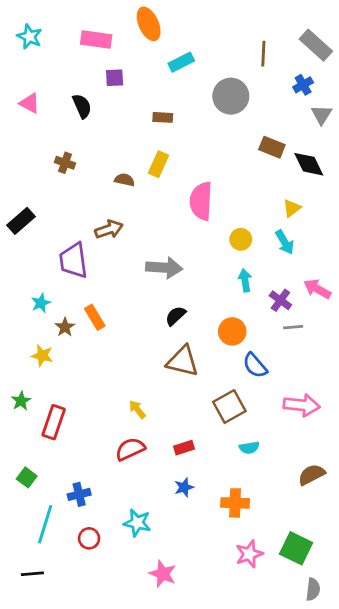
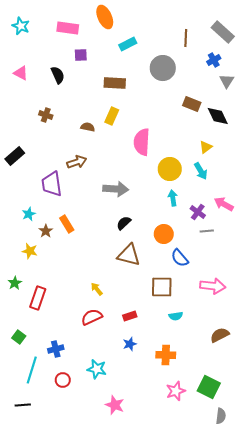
brown rectangle: (163, 117) -> (115, 83), size x1.5
yellow circle: (241, 239) -> (170, 169), size x1.5
brown square: (229, 407) -> (162, 287), turned 30

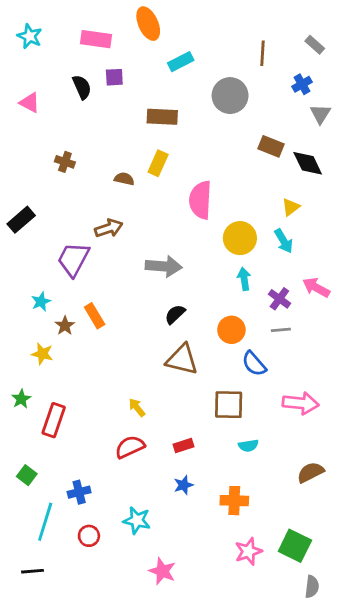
gray rectangle: (223, 32) -> (315, 45), size x0.6
black semicircle: (58, 75) -> (82, 87), moved
purple trapezoid: (52, 184) -> (73, 259), turned 36
gray line: (207, 231) -> (281, 330), moved

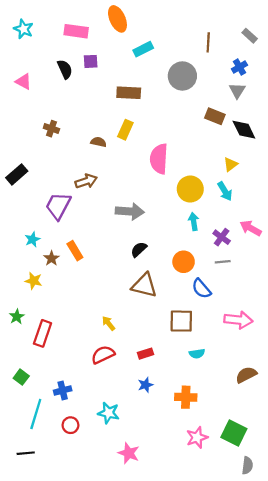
gray triangle: (320, 114) -> (237, 91), moved

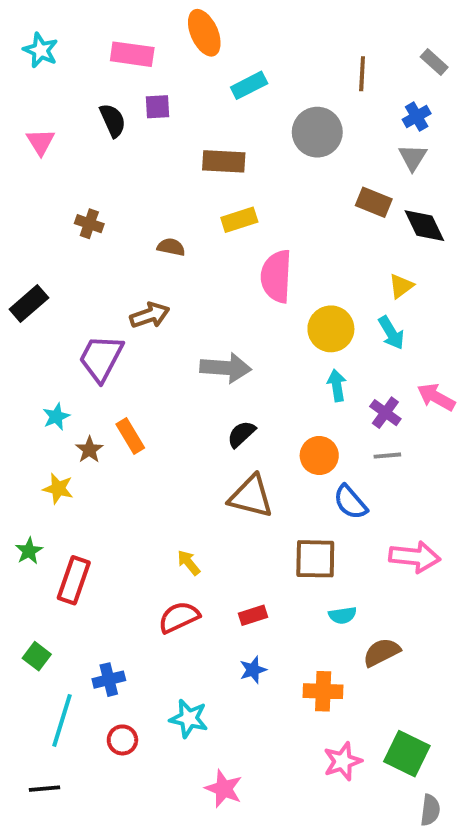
pink triangle: (23, 82) -> (41, 142), turned 30
yellow rectangle: (125, 130) -> (239, 220), moved, turned 48
brown semicircle: (246, 375) -> (382, 652), moved

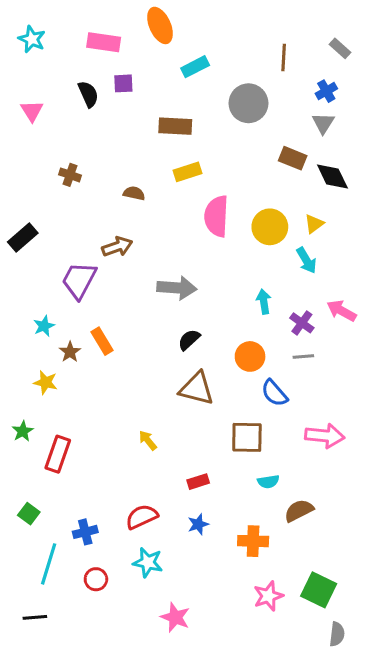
yellow circle: (331, 329) -> (270, 227), moved
red semicircle: (179, 617) -> (142, 517), moved

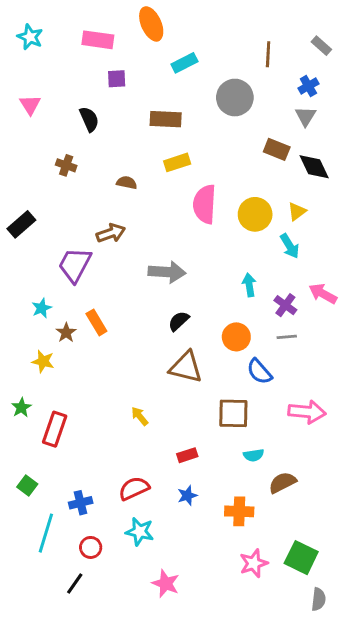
black semicircle: (88, 94) -> (89, 119), moved
black line: (35, 617) -> (75, 583), moved, turned -50

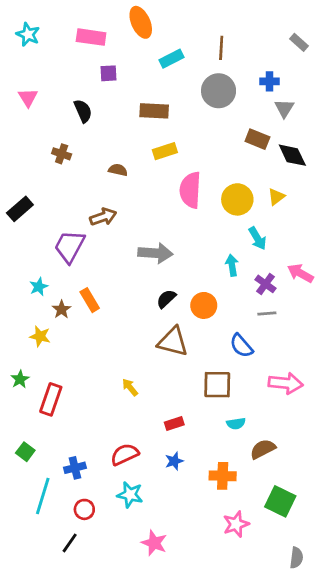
brown line: (268, 54) -> (221, 48), moved
blue cross: (308, 86) -> (270, 81), moved, turned 30
cyan arrow: (290, 246) -> (257, 238), moved
orange circle: (236, 337) -> (204, 305), moved
green square: (301, 558) -> (280, 501), moved

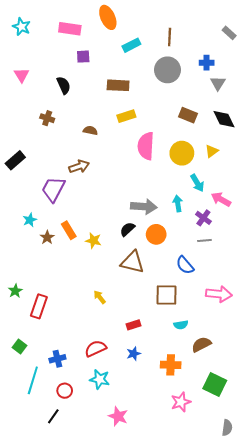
brown rectangle: (257, 139) -> (188, 115), moved
gray arrow: (155, 253) -> (144, 207), moved
pink arrow: (300, 273) -> (221, 199), moved
yellow star: (40, 336) -> (93, 241), moved

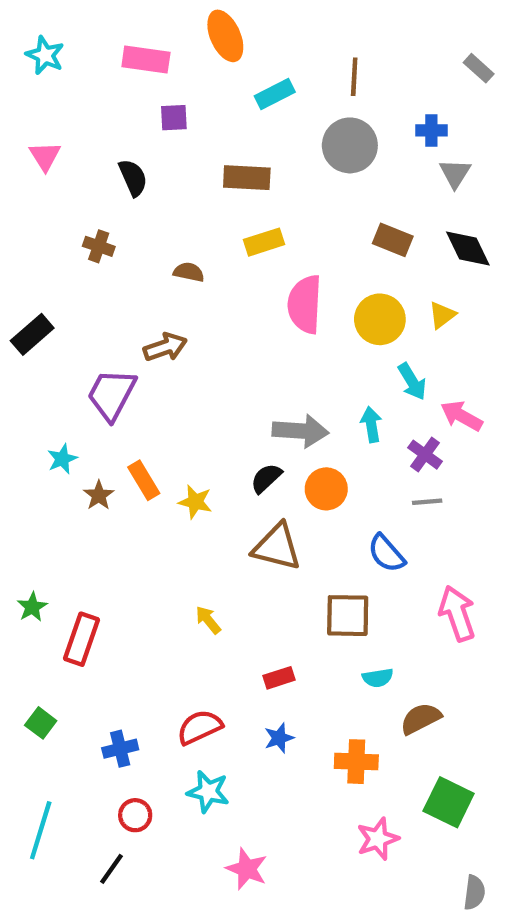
pink arrow: (219, 294) -> (457, 613), turned -115
cyan line: (33, 380) -> (41, 830), moved

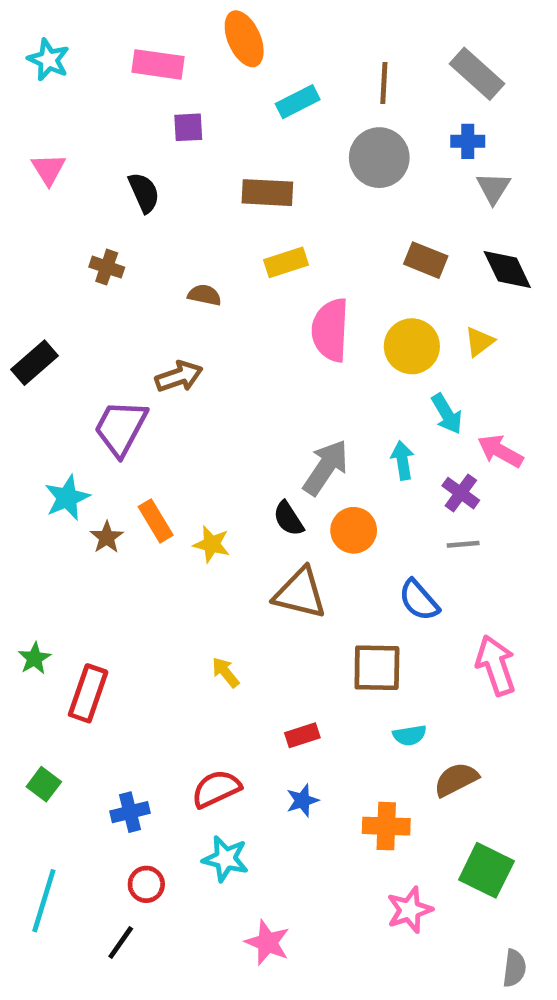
gray rectangle: (479, 68) -> (477, 74), moved, size x1.6
gray arrow: (300, 431) -> (326, 467), turned -60
cyan star: (62, 459) -> (67, 498), size x1.4
black semicircle: (266, 478) -> (288, 519), turned -80

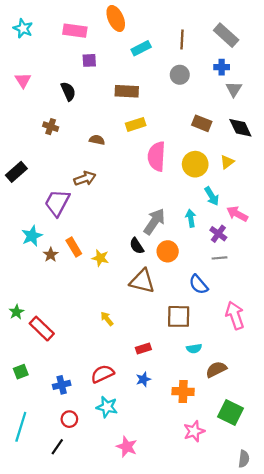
gray circle: (379, 158) -> (180, 75), size x0.7
red rectangle: (88, 693) -> (42, 329), turned -65
green square: (44, 784) -> (21, 372), turned 32

